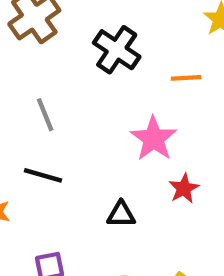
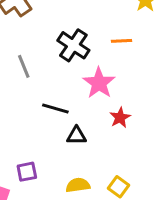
black cross: (117, 50) -> (73, 45), moved
black line: (43, 175) -> (55, 109), moved

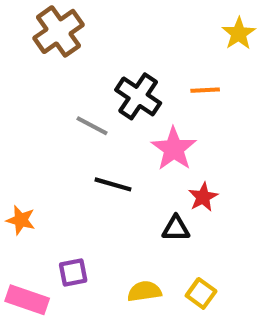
gray line: (24, 66) -> (92, 126), moved, turned -40
black triangle: (76, 136) -> (176, 228), moved

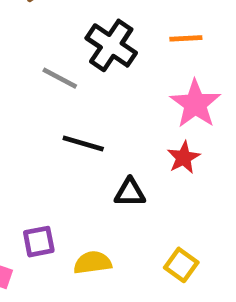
pink star: (174, 149) -> (195, 104), moved
black triangle: (176, 228) -> (130, 193), moved
yellow semicircle: (144, 291) -> (93, 263), moved

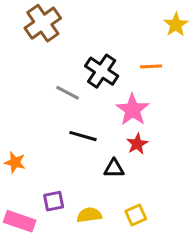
pink star: (195, 104) -> (133, 110), moved
red star: (184, 158) -> (137, 144), moved
yellow square: (181, 265) -> (136, 215), moved, turned 30

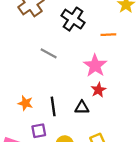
black cross: (102, 71) -> (73, 19), moved
black line: (83, 136) -> (53, 106), moved, turned 66
orange star: (15, 162) -> (25, 103), moved

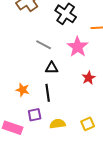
pink star: (95, 66) -> (78, 47), moved
black triangle: (82, 108) -> (52, 68), moved

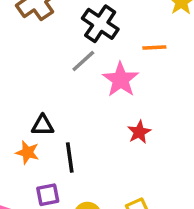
gray line: (44, 45) -> (83, 61), moved, turned -70
black triangle: (52, 68) -> (43, 125), moved

